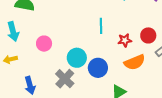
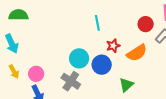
red star: (125, 40) -> (113, 46), moved
pink circle: (44, 44) -> (36, 74), moved
yellow arrow: (10, 59) -> (14, 72), turned -96

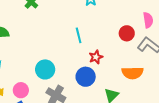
orange semicircle: (137, 53) -> (133, 73), moved, turned 35
cyan circle: (79, 58) -> (45, 69), moved

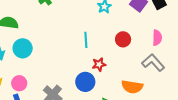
red circle: (127, 33) -> (123, 39), moved
cyan circle: (45, 69) -> (23, 48), moved

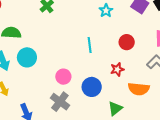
red star: (99, 64) -> (117, 69), moved
pink circle: (19, 83) -> (63, 77), moved

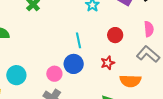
cyan circle: (27, 57) -> (16, 75), moved
blue circle: (92, 87) -> (74, 64), moved

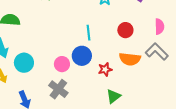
red star: (108, 63) -> (105, 69), moved
orange semicircle: (130, 81) -> (130, 59), moved

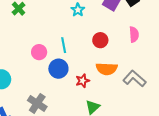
gray L-shape: (157, 52) -> (135, 79), moved
pink circle: (62, 64) -> (39, 52), moved

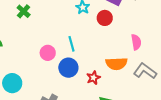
pink semicircle: (134, 34) -> (136, 42), moved
red circle: (100, 40) -> (105, 18), moved

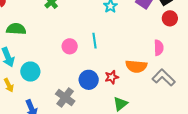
red circle: (105, 18) -> (170, 18), moved
blue circle: (68, 68) -> (89, 80), moved

